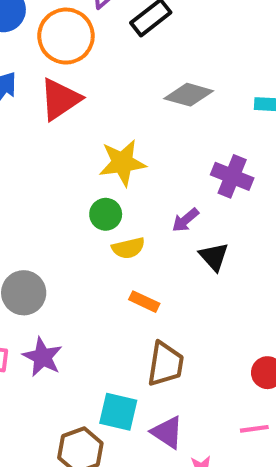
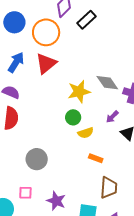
gray diamond: (189, 95) -> (107, 83), moved, turned 45
purple star: (42, 357) -> (56, 201), moved

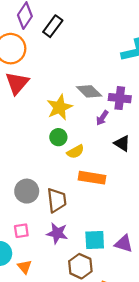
purple arrow: (112, 117) -> (102, 118), moved
orange rectangle: (96, 158) -> (92, 178), size x1.6
brown trapezoid: (109, 188) -> (57, 200), moved

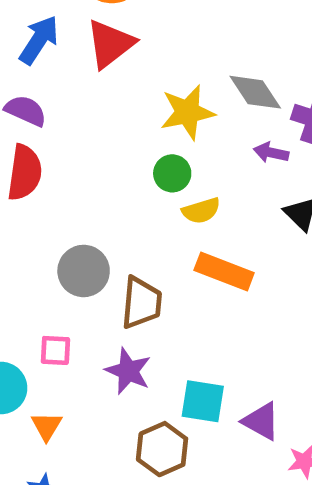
purple arrow: (102, 118) -> (271, 153), turned 56

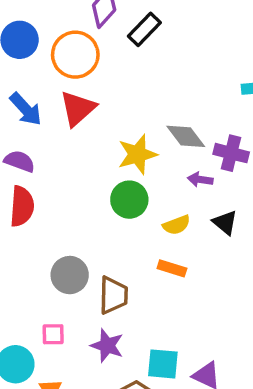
blue arrow: (39, 40) -> (26, 109), turned 108
green circle: (172, 173) -> (129, 200), size x1.4
yellow semicircle: (201, 211) -> (177, 225), moved
orange rectangle: (224, 271) -> (172, 268), size x0.7

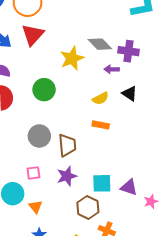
green circle: (129, 200) -> (44, 90), moved
purple star: (107, 346) -> (67, 176), turned -30

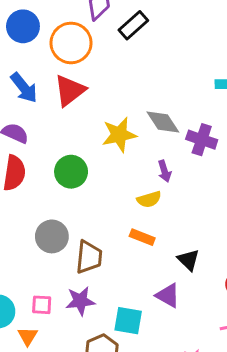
purple arrow: (112, 69) -> (165, 171), moved, turned -120
black triangle: (130, 94) -> (188, 260), moved
pink square: (33, 173) -> (42, 305), moved
purple triangle: (129, 187) -> (168, 295), moved

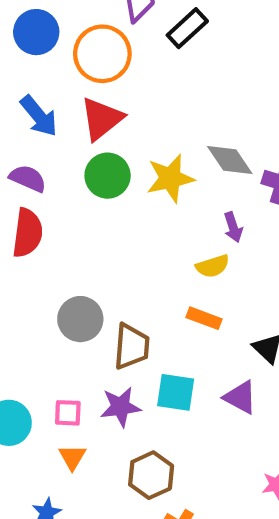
green circle: (71, 172) -> (108, 176), moved
cyan square: (128, 321) -> (176, 392), moved
orange triangle: (28, 336) -> (72, 457), moved

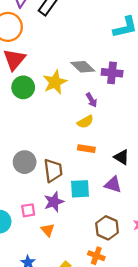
orange triangle: (72, 457) -> (48, 230), moved
brown hexagon: (151, 475) -> (107, 228), moved

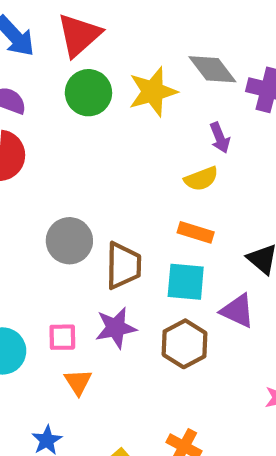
cyan square: (80, 189) -> (186, 282), moved
brown hexagon: (107, 228) -> (185, 344), moved
orange triangle: (48, 230) -> (78, 382), moved

